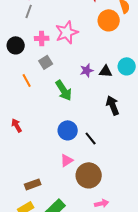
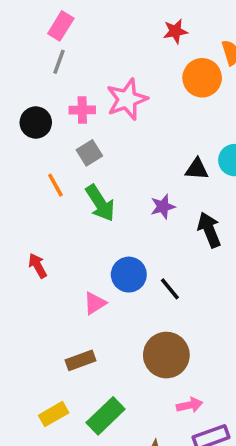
purple star: (87, 70) -> (163, 207), moved
green arrow: (64, 90) -> (100, 203), moved
pink triangle: (67, 160) -> (95, 303), moved
brown rectangle: (33, 184) -> (80, 360), moved

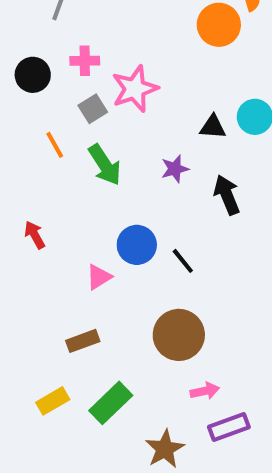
pink star: (127, 99) -> (135, 89), moved

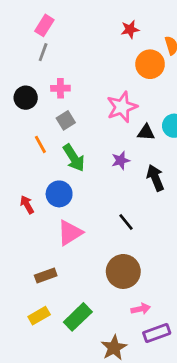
pink star: (135, 89) -> (122, 107), moved
blue circle: (137, 245) -> (59, 194), moved
pink triangle: (99, 277) -> (70, 233), size x1.5
brown rectangle: (83, 341) -> (46, 275), moved

